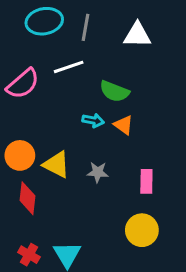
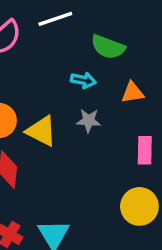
orange triangle: (124, 125) -> (132, 92), moved, turned -45
gray star: (98, 172) -> (89, 121), moved

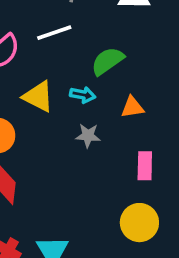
green semicircle: (108, 47) -> (107, 61), turned 124
yellow triangle: (41, 131) -> (38, 97), moved

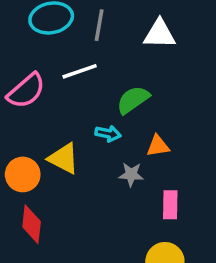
yellow triangle: (38, 97) -> (64, 158), moved
gray star: (88, 136) -> (131, 174), moved

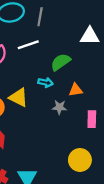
white triangle: (160, 34) -> (90, 36), moved
pink rectangle: (170, 205) -> (92, 119), moved

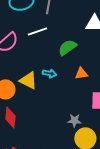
cyan arrow: (45, 82) -> (49, 73), moved
gray star: (59, 107) -> (74, 120), moved

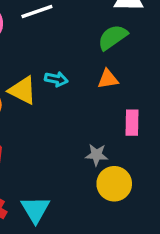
green semicircle: (67, 47) -> (113, 37), moved

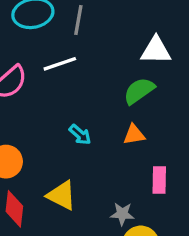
cyan arrow: (56, 79) -> (80, 135), turned 30
yellow triangle: (22, 90) -> (62, 195), moved

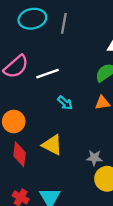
white line: (60, 64) -> (48, 74), moved

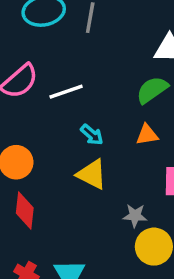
yellow triangle: (52, 145) -> (92, 174), moved

